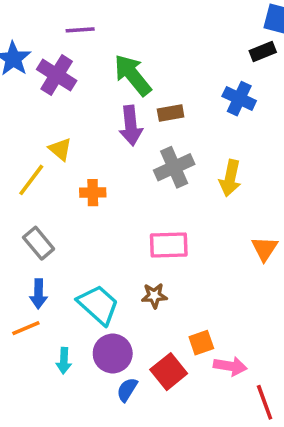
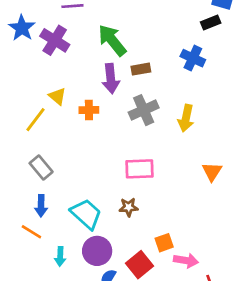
orange cross: (93, 193) -> (89, 110), moved
orange line: (26, 328) -> (31, 232), turned 55

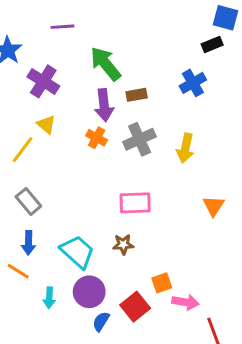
purple cross: (55, 40) -> (43, 81), moved
blue cross: (193, 58) -> (193, 83), turned 35
orange cross: (89, 110) -> (97, 138), moved, turned 30

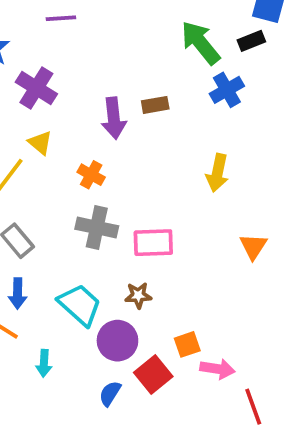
green arrow: (105, 64) -> (200, 43), moved
orange cross: (97, 138) -> (91, 175), moved
gray cross: (140, 139) -> (97, 228), moved, turned 36
purple circle: (89, 292) -> (117, 341), moved

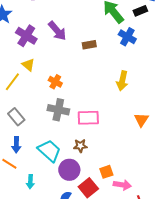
blue cross: (227, 90) -> (127, 37), turned -30
purple arrow: (114, 118) -> (57, 31), moved, turned -35

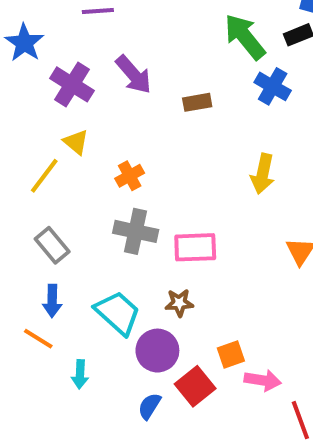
orange cross: (55, 82) -> (130, 176), turned 32

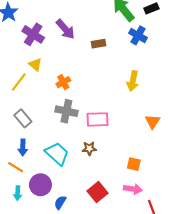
purple circle: (157, 351) -> (40, 185), moved
orange square: (231, 355) -> (134, 164), moved, turned 32
cyan arrow: (80, 374) -> (18, 193), moved
blue semicircle: (149, 406) -> (60, 202), moved

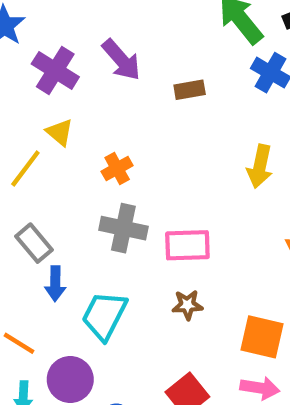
blue arrow: (23, 147) -> (55, 284), moved
brown star: (89, 148) -> (187, 305), moved
cyan trapezoid: (57, 154) -> (104, 316), turned -105
orange square: (134, 164) -> (262, 337), size x1.5

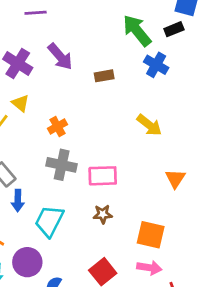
yellow arrow: (260, 166) -> (149, 125), turned -64

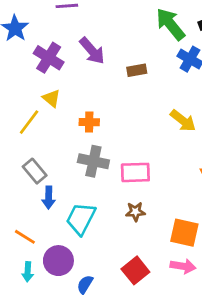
orange cross: (57, 126) -> (89, 122), turned 30

